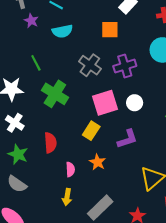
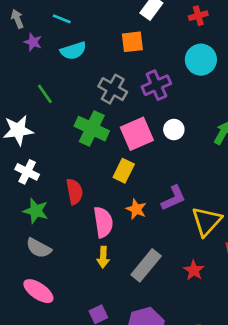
green cross: (55, 94) -> (92, 129), moved
purple L-shape: (127, 139) -> (173, 198), moved
pink semicircle: (70, 169) -> (103, 222), size x1.6

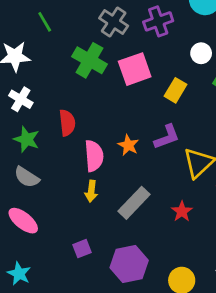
white circle: (174, 130) -> (201, 53), moved
yellow rectangle: (124, 171) -> (176, 90), moved

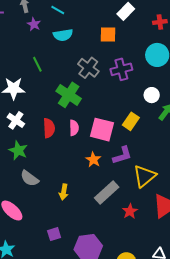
pink square: (135, 69) -> (102, 130), moved, turned 30
red semicircle: (67, 123) -> (49, 128), moved
pink semicircle: (94, 156) -> (74, 128), moved, size x0.7
gray semicircle: (27, 177) -> (30, 178), moved
gray rectangle: (134, 203) -> (107, 193), moved

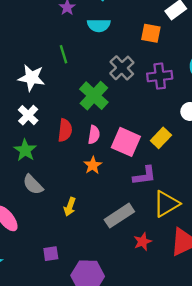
orange star: (93, 160) -> (93, 165), moved

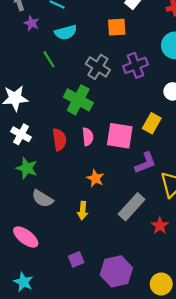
green line: (64, 54) -> (49, 59), moved
orange star: (93, 165) -> (95, 178), moved

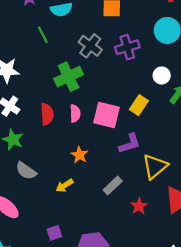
green cross: (78, 100) -> (69, 77), turned 32
gray rectangle: (132, 207) -> (113, 185), size x0.7
yellow arrow: (83, 211) -> (64, 186), turned 48

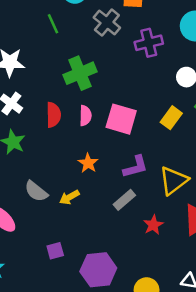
gray cross: (90, 46) -> (107, 23), moved
yellow rectangle: (139, 105) -> (171, 118), moved
purple L-shape: (130, 144) -> (135, 167), moved
gray semicircle: (26, 171) -> (36, 191), moved

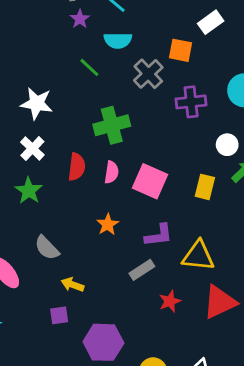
green line: (53, 24) -> (89, 67), turned -30
yellow rectangle: (171, 118) -> (205, 187), turned -30
yellow triangle: (174, 181) -> (198, 256), turned 36
yellow arrow: (69, 197) -> (72, 285), moved, turned 42

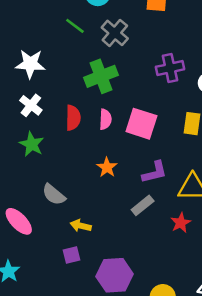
gray cross: (148, 74) -> (115, 33), moved
purple cross: (191, 102) -> (170, 68), moved
red star: (170, 301) -> (181, 223), moved

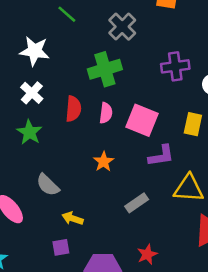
green line: (75, 26) -> (67, 14), moved
purple L-shape: (155, 172) -> (161, 156), moved
red star: (181, 223) -> (147, 254), moved

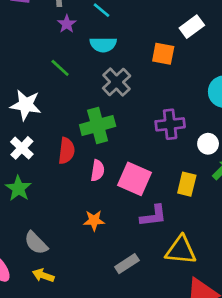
red semicircle: (73, 109) -> (66, 151), moved
orange star: (104, 162) -> (94, 220), turned 30
yellow arrow: (73, 218) -> (43, 275), moved

